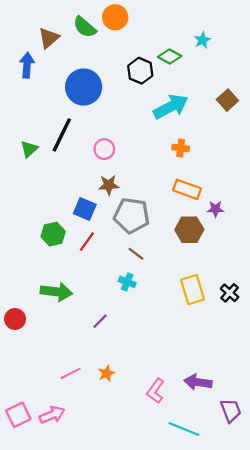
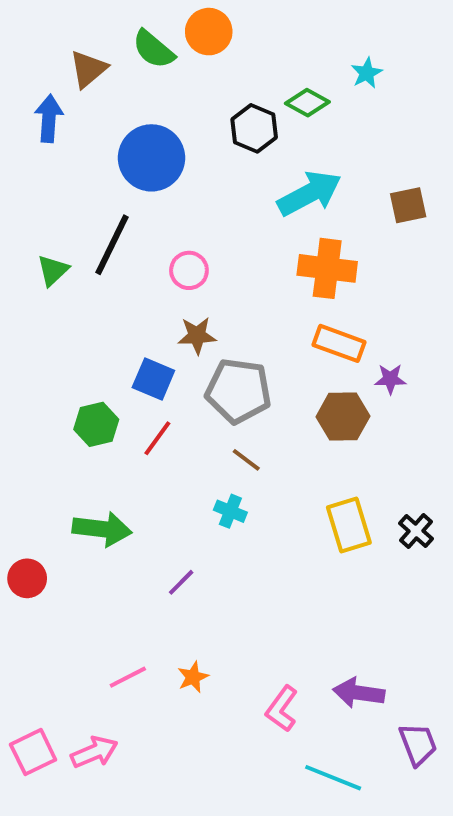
brown square: (227, 100) -> (408, 205), moved, turned 30
orange cross: (181, 148) -> (327, 268), size x1.8

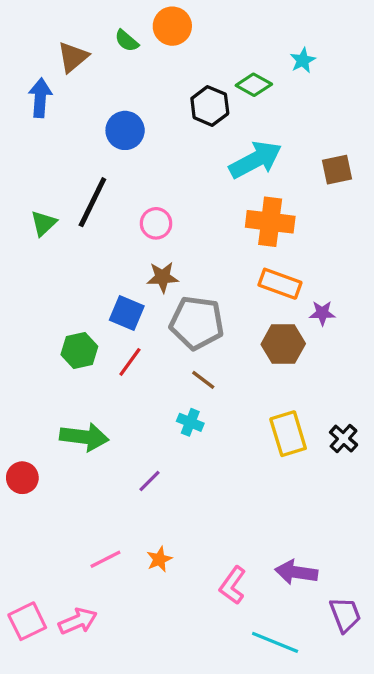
green semicircle: (153, 49) -> (127, 41), size x0.7
blue circle: (151, 158) -> (125, 130), size x0.7

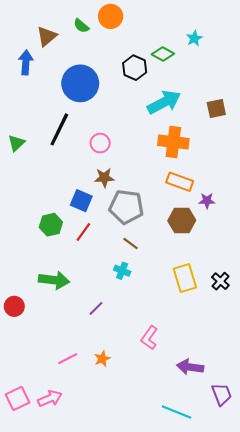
blue circle: (125, 130) -> (80, 83), size x1.5
green triangle: (44, 223) -> (16, 143), moved
pink L-shape: (233, 585) -> (149, 338), moved

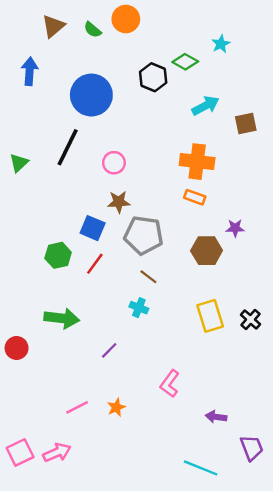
brown triangle: (47, 36) -> (53, 26), moved
cyan arrow: (164, 102) -> (205, 106), moved, size x0.7
orange rectangle: (180, 182) -> (195, 197), moved, size x0.7
purple arrow: (190, 367) -> (216, 417), size x0.7

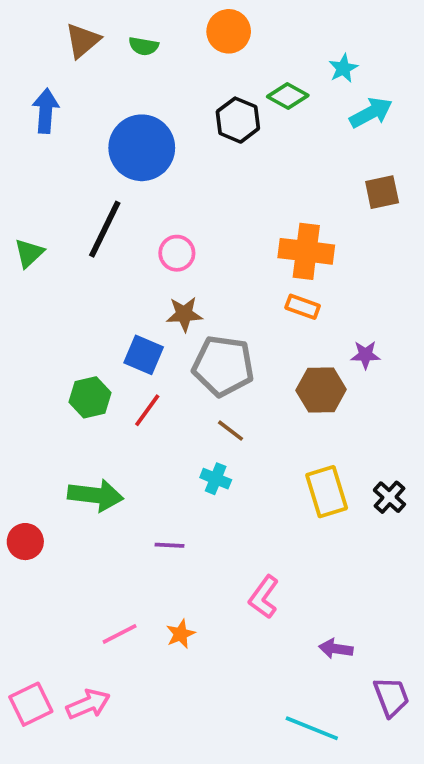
orange circle: (126, 19) -> (229, 31), moved
green semicircle: (93, 30) -> (144, 46), turned -30
cyan arrow: (205, 106) -> (371, 113), moved
purple line: (109, 350) -> (169, 545), turned 48

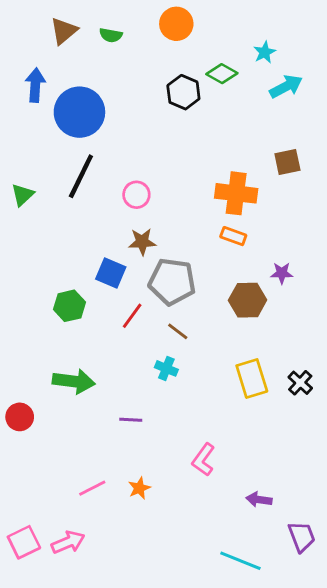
blue circle: (142, 148) -> (79, 112), moved
brown square: (382, 192) -> (287, 162), moved
red line: (147, 410) -> (132, 316), moved

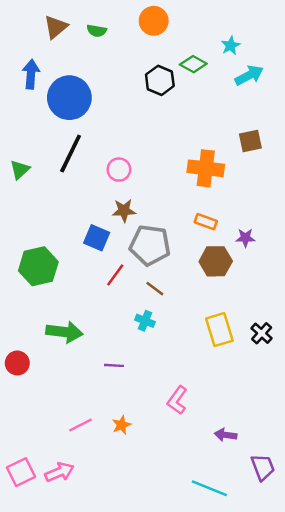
orange rectangle: (233, 236) -> (206, 222), moved
green hexagon: (69, 306) -> (38, 266), moved, size x1.4

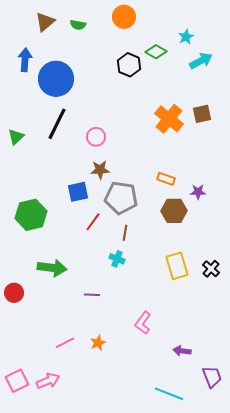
orange cross: (206, 168) -> (169, 119), moved, turned 32
blue square: (97, 238) -> (78, 192), turned -35
brown line: (155, 289) -> (125, 233), turned 63

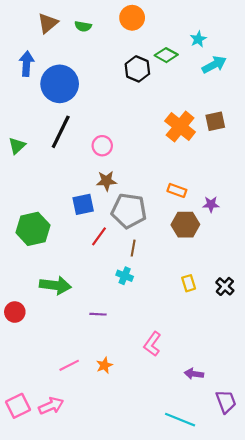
yellow rectangle: (177, 266) -> (189, 283), size x0.6

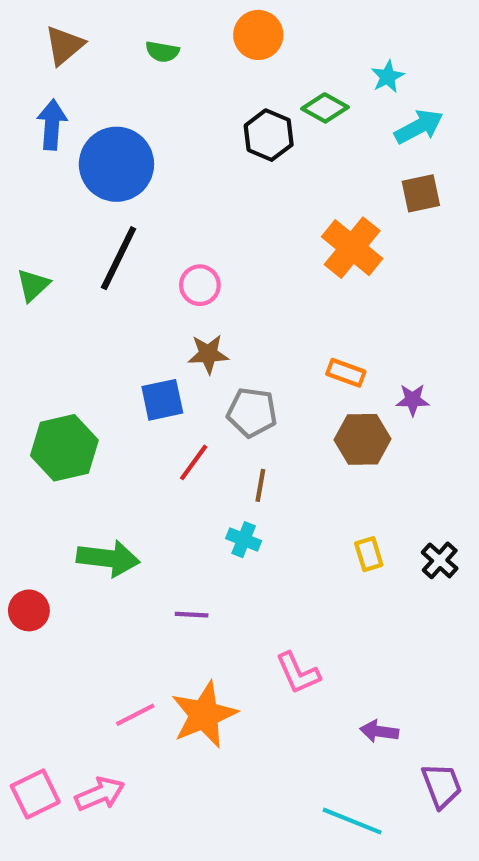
brown triangle: (48, 23) -> (64, 45), moved
brown square: (215, 121) -> (421, 193), moved
gray pentagon: (129, 211) -> (252, 412), size x0.7
pink L-shape: (152, 344) -> (298, 673), turned -60
orange star: (104, 365) -> (204, 715), size x2.0

